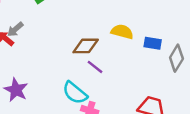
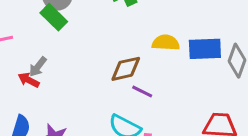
blue rectangle: (153, 43) -> (205, 49), size x1.5

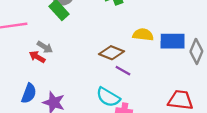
gray arrow: (38, 67) -> (45, 47), turned -98
brown diamond: (126, 69) -> (111, 53), turned 30

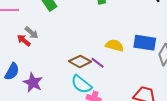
yellow semicircle: (143, 35) -> (115, 45), moved
brown diamond: (111, 53) -> (80, 61), moved

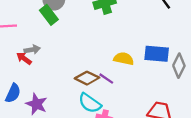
gray arrow: (32, 33) -> (32, 50), turned -48

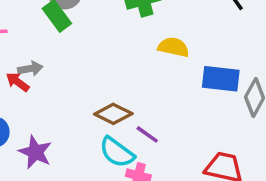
yellow semicircle: (124, 59) -> (174, 47), moved
purple line: (106, 79) -> (147, 134), moved

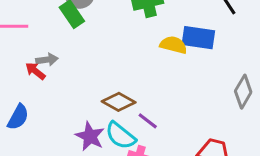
blue rectangle: (221, 79) -> (198, 38), moved
purple star: (35, 152) -> (90, 136), moved

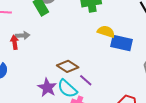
blue rectangle: (198, 38) -> (122, 43), moved
red arrow: (35, 71) -> (15, 42), turned 40

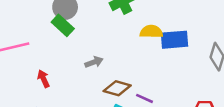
gray arrow: (23, 35) -> (94, 62), moved

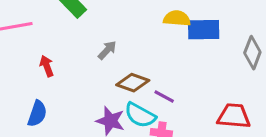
gray arrow: (94, 62) -> (107, 50), turned -30

